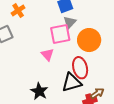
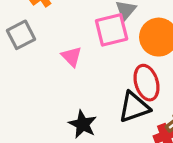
pink triangle: (48, 55) -> (72, 57), moved

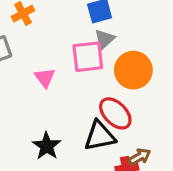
red ellipse: (147, 83) -> (115, 113), turned -36

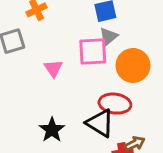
red ellipse: (115, 113) -> (115, 104), turned -40
black triangle: (100, 136) -> (100, 123), turned 40

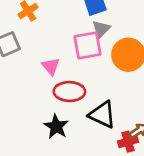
red ellipse: (115, 104) -> (69, 92), moved

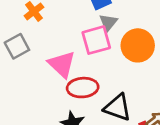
pink triangle: (51, 66) -> (62, 64), size x1.5

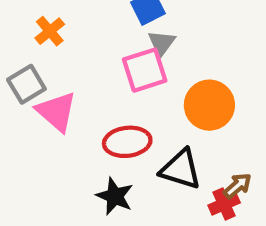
orange circle: (138, 45) -> (209, 105), moved
pink triangle: (62, 64) -> (56, 112), moved

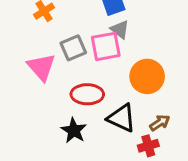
gray triangle: (162, 43) -> (120, 29), turned -36
gray square: (26, 84) -> (73, 48), moved
brown arrow: (237, 186) -> (160, 123), moved

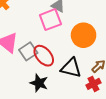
gray square: (73, 48) -> (28, 51), moved
red ellipse: (87, 94) -> (44, 56), turned 60

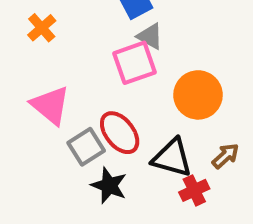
gray square: (28, 51) -> (86, 147), moved
red cross: (93, 84) -> (194, 190), moved

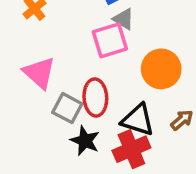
red ellipse: (120, 133) -> (95, 97), turned 33
gray square: (86, 147) -> (67, 108), turned -32
red cross: (194, 190) -> (131, 149), moved, size x1.5

